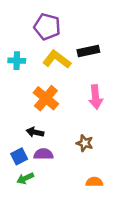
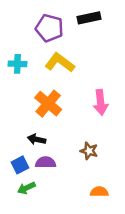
black rectangle: (88, 51) -> (89, 18), moved

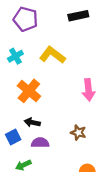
purple pentagon: (49, 28) -> (26, 19), moved
cyan cross: (17, 64) -> (15, 56), turned -32
orange cross: (48, 104) -> (29, 91), moved
blue square: (20, 165) -> (13, 137), moved

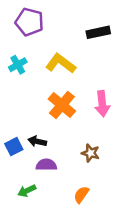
black rectangle: (78, 16) -> (98, 32), moved
orange cross: (29, 91) -> (62, 105), moved
blue square: (13, 137) -> (14, 147), moved
orange semicircle: (87, 168) -> (81, 195), moved, turned -56

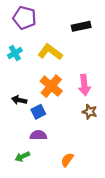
black arrow: (37, 141) -> (19, 100), moved
blue square: (14, 147) -> (38, 112), moved
brown star: (90, 153) -> (90, 112), moved

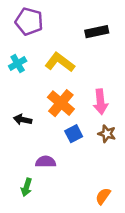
blue square: (38, 112) -> (74, 134), moved
green arrow: (22, 157) -> (26, 187), turned -48
orange semicircle: (67, 160) -> (103, 196), moved

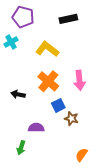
black rectangle: (97, 32) -> (68, 19), moved
cyan cross: (18, 64) -> (11, 42), moved
brown star: (107, 134) -> (71, 119), moved

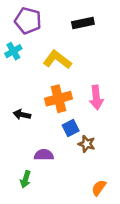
orange cross: (48, 81) -> (58, 99), turned 35

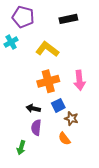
black arrow: (22, 115) -> (33, 108), moved
purple semicircle: (44, 155) -> (36, 128), turned -84
orange semicircle: (99, 188) -> (64, 139), moved, turned -72

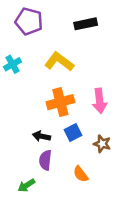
cyan cross: (11, 42) -> (12, 64), moved
brown star: (71, 118) -> (102, 144), moved
green arrow: (21, 148) -> (26, 185), turned 40

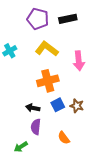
purple pentagon: (29, 21) -> (38, 19), moved
pink arrow: (100, 101) -> (79, 61), moved
brown star: (102, 144) -> (77, 106), moved

